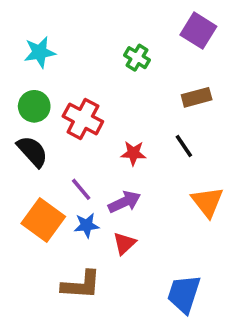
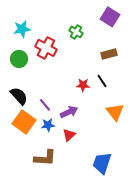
red cross: (83, 119) -> (46, 48), moved
black semicircle: (32, 151) -> (19, 96), moved
red star: (133, 153) -> (83, 85), moved

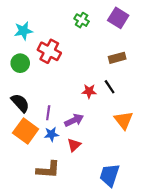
green cross: (76, 32) -> (82, 20), moved
purple line: (45, 105) -> (48, 113), turned 48

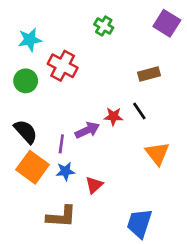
purple square: (118, 18) -> (167, 23), moved
purple arrow: (74, 120) -> (87, 130), moved

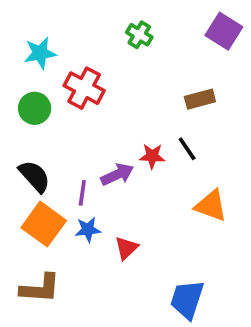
orange triangle: (157, 153) -> (211, 206), turned -32
brown L-shape: (61, 217) -> (40, 288), moved

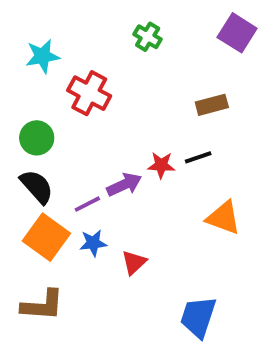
green circle: (35, 108) -> (37, 138), moved
black line: (187, 149) -> (198, 157), turned -75
purple line: (82, 193) -> (87, 204), turned 55

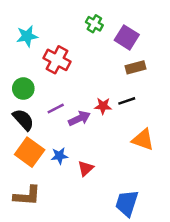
purple square: (237, 33) -> (127, 37), moved
purple line: (87, 204) -> (56, 108), moved

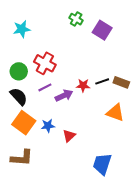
red cross: (57, 60) -> (45, 63), moved
brown rectangle: (135, 67) -> (121, 82), moved, turned 35

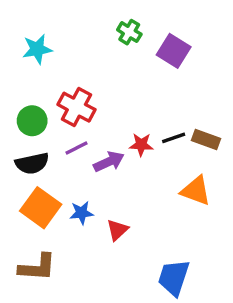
black semicircle: (19, 97) -> (32, 163), turned 120

